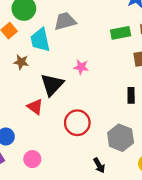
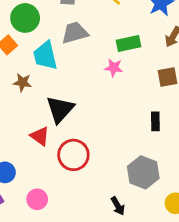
green rectangle: (121, 33) -> (128, 43), moved
pink star: (81, 67) -> (114, 68), moved
red circle: (77, 123) -> (73, 155), moved

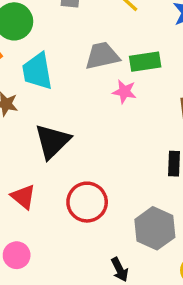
gray trapezoid: (75, 33) -> (102, 56), moved
red triangle: (40, 136) -> (23, 197), moved
red circle: (73, 155) -> (87, 202), moved

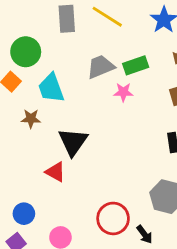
red triangle: (23, 197) -> (55, 172), moved
red circle: (87, 202) -> (113, 218), moved

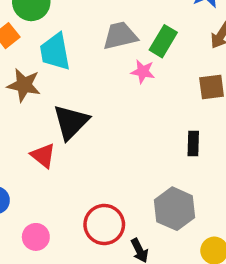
green rectangle: (136, 65) -> (163, 41), turned -50
brown star: (31, 119) -> (24, 85), size x1.4

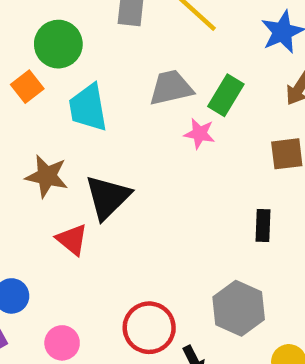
brown star: (24, 85) -> (47, 176), moved

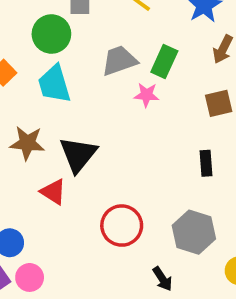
green circle: (58, 44) -> (51, 34), moved
red circle: (149, 328) -> (122, 226), moved
pink circle: (62, 343) -> (30, 277), moved

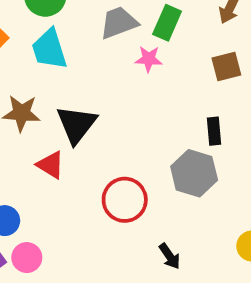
gray hexagon: (194, 232) -> (194, 173), moved

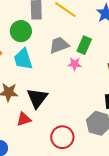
red triangle: (51, 165) -> (24, 119), turned -49

